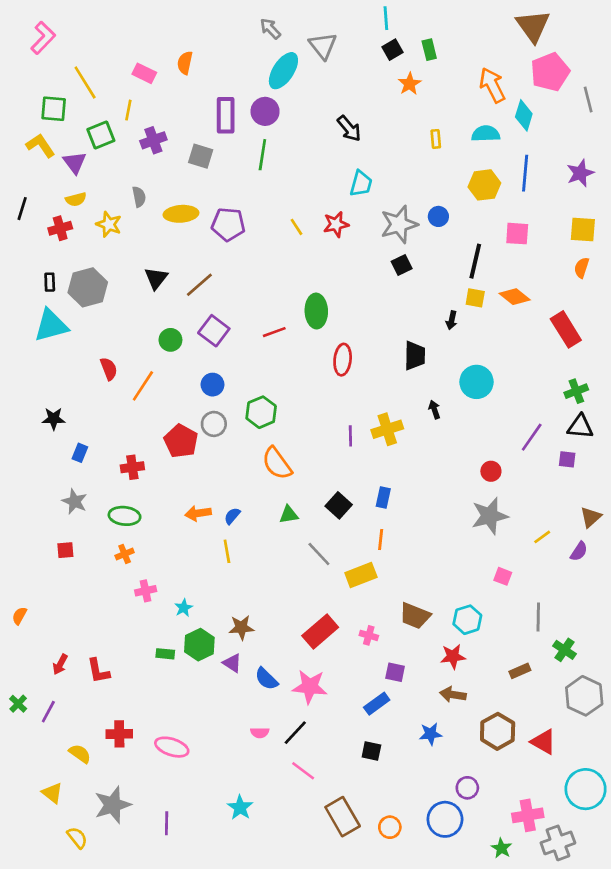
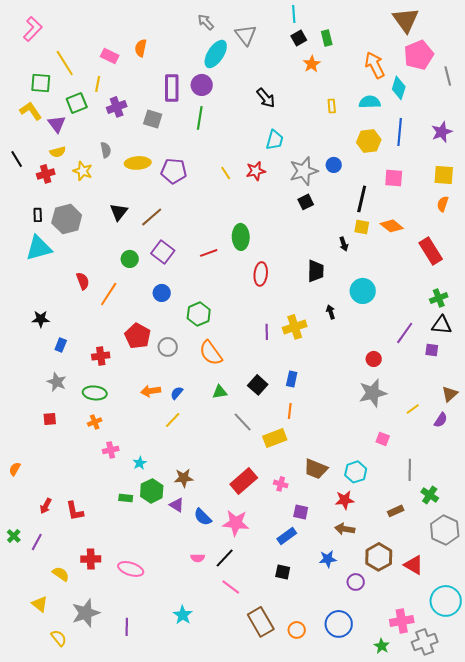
black line: (22, 209) -> (17, 159), turned -48
black arrow: (452, 320) -> (344, 244), turned -32
gray circle: (214, 424) -> (168, 347), moved
yellow line: (227, 551) -> (173, 420), turned 54
purple circle: (467, 788) -> (356, 582), moved

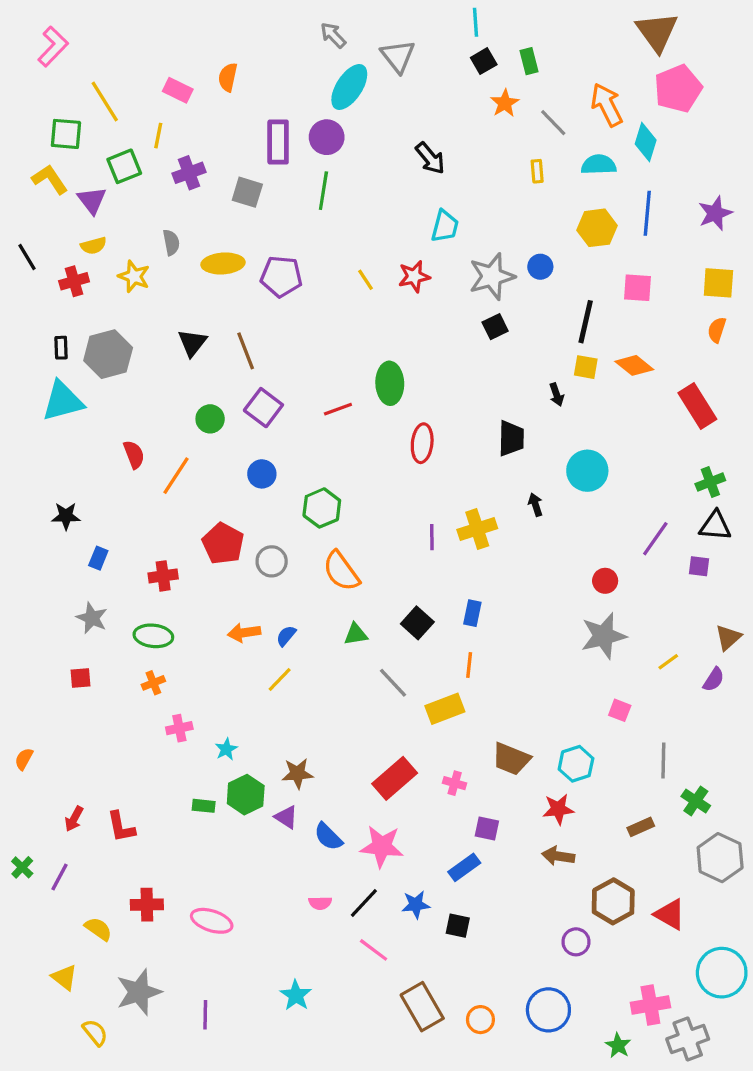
gray line: (448, 76) -> (553, 123), moved, turned -30
brown line: (152, 217) -> (246, 351), turned -70
blue star: (328, 559) -> (416, 905), moved

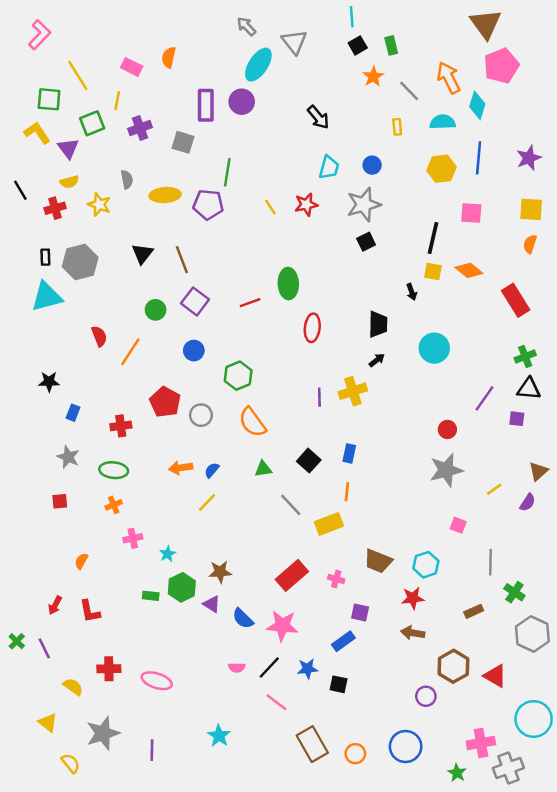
green line: (323, 191) -> (227, 172), moved
blue circle: (540, 267) -> (372, 165), moved
black arrow: (535, 505) -> (377, 360), moved, turned 70
orange semicircle: (24, 759) -> (81, 561), moved
purple line: (59, 877) -> (44, 648), turned -54

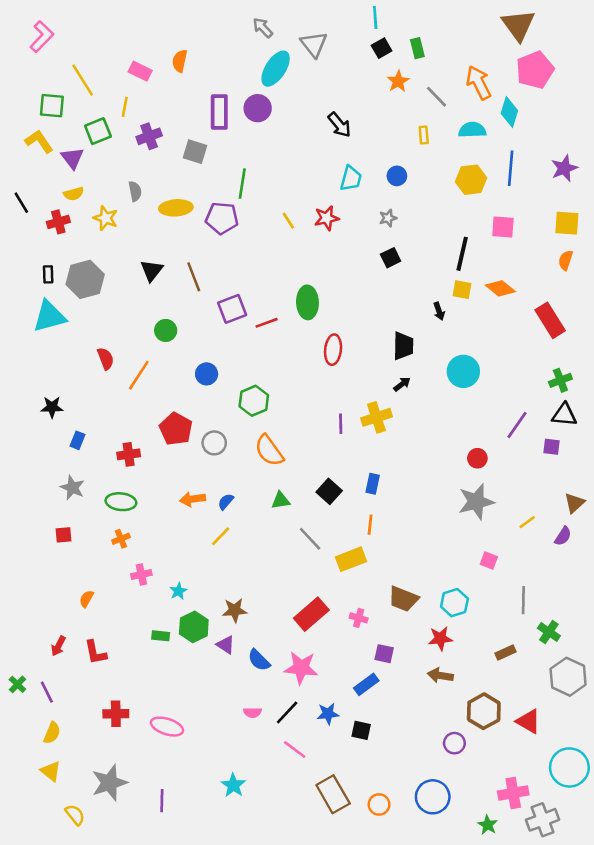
gray star: (364, 205) -> (388, 218), size x0.5
purple square: (195, 301) -> (232, 309), moved, turned 32
yellow semicircle: (73, 687) -> (52, 733), moved, turned 78

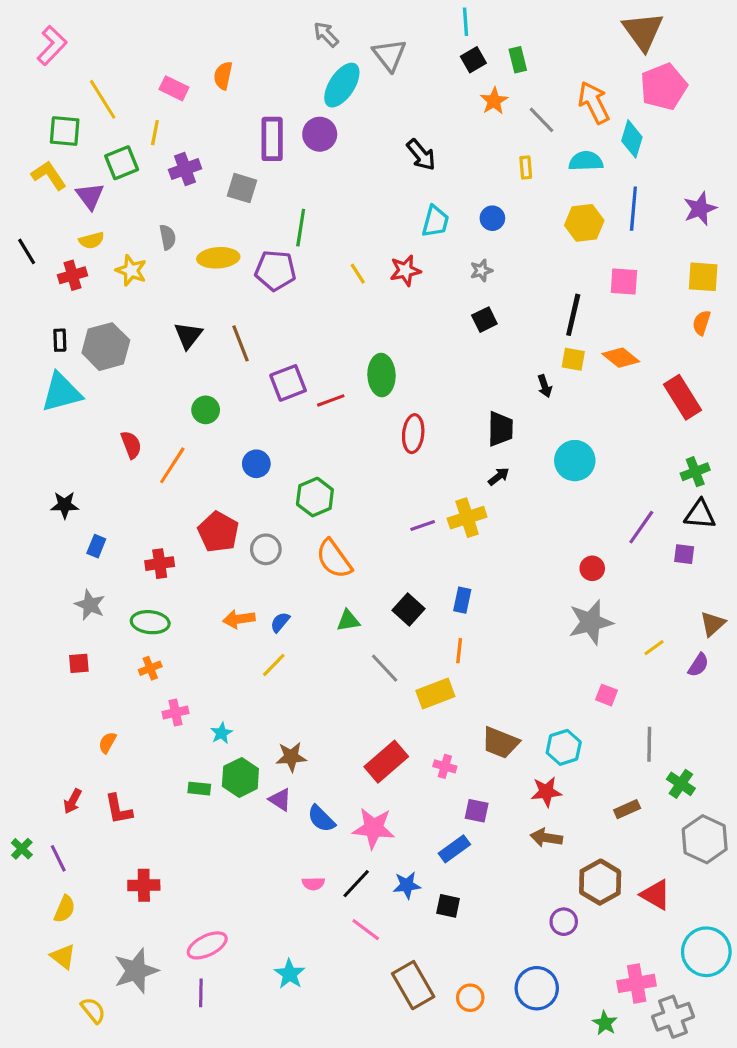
purple line: (341, 424) -> (423, 526), turned 72
pink ellipse: (167, 727) -> (207, 945), moved, turned -44

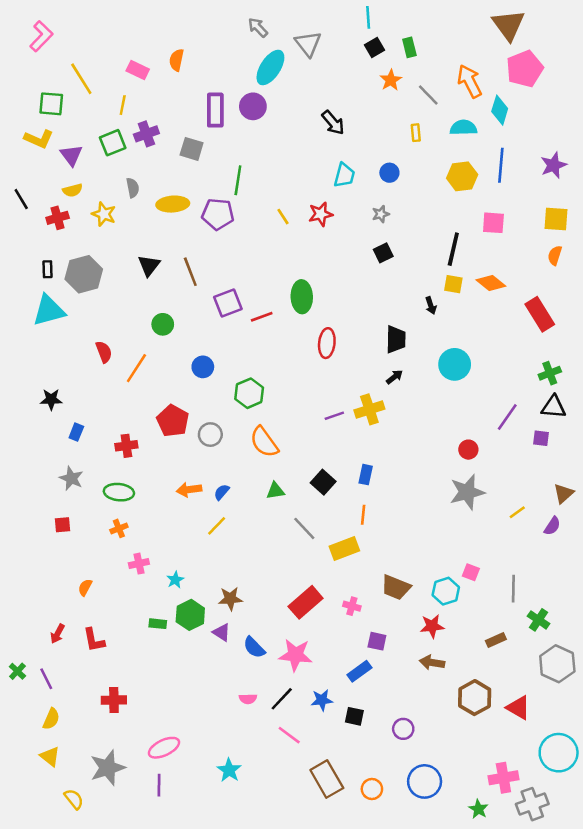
green square: (122, 163) -> (113, 143), moved
yellow L-shape: (49, 175) -> (39, 139), turned 148
pink square: (606, 695) -> (471, 572), moved
purple circle: (564, 922) -> (403, 729), moved

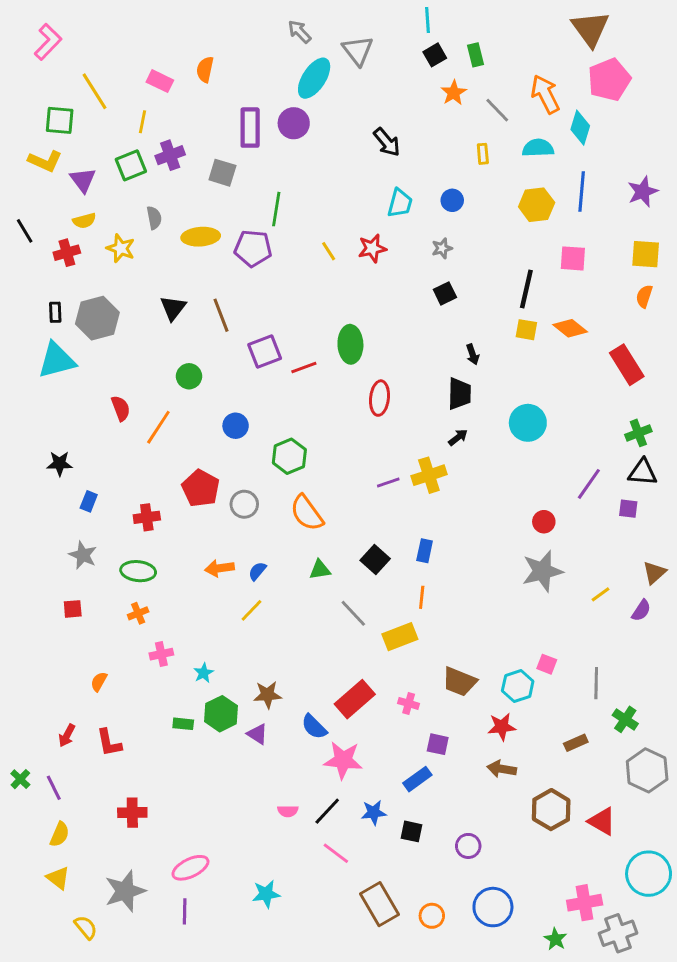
black arrow: (431, 305) -> (473, 354), moved
blue semicircle: (254, 647) -> (314, 727), moved
cyan star: (229, 770) -> (266, 894), turned 30

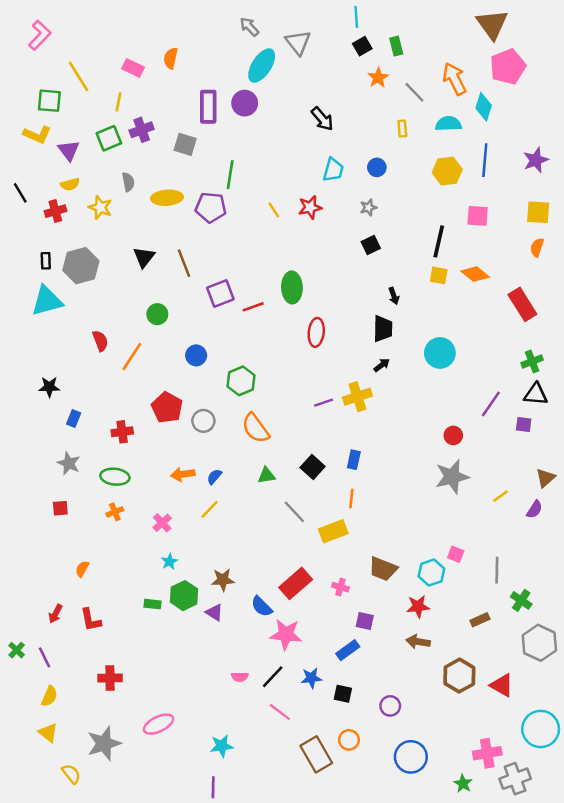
pink cross: (161, 654) -> (162, 523), moved, turned -30
purple line: (185, 911) -> (213, 787), moved
orange circle: (432, 916) -> (349, 740), moved

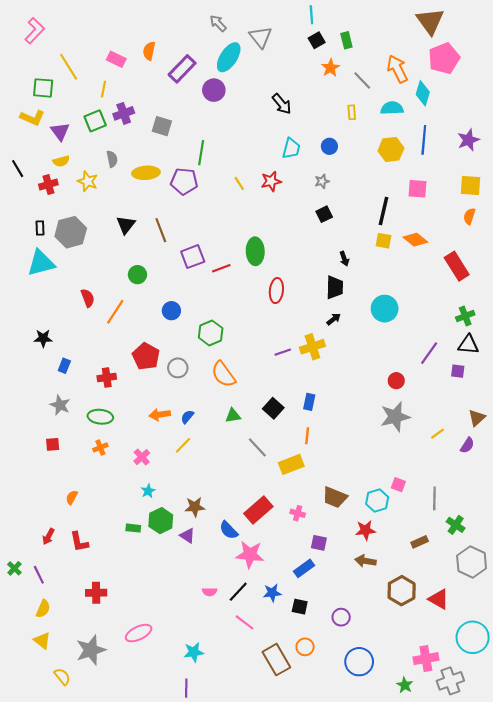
purple rectangle: (208, 107) -> (182, 69), moved, turned 44

